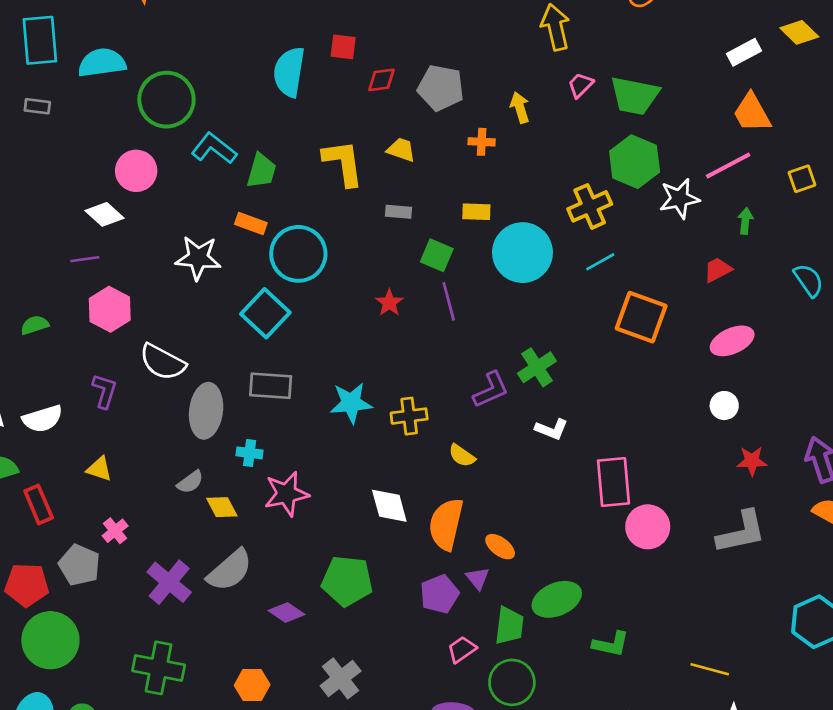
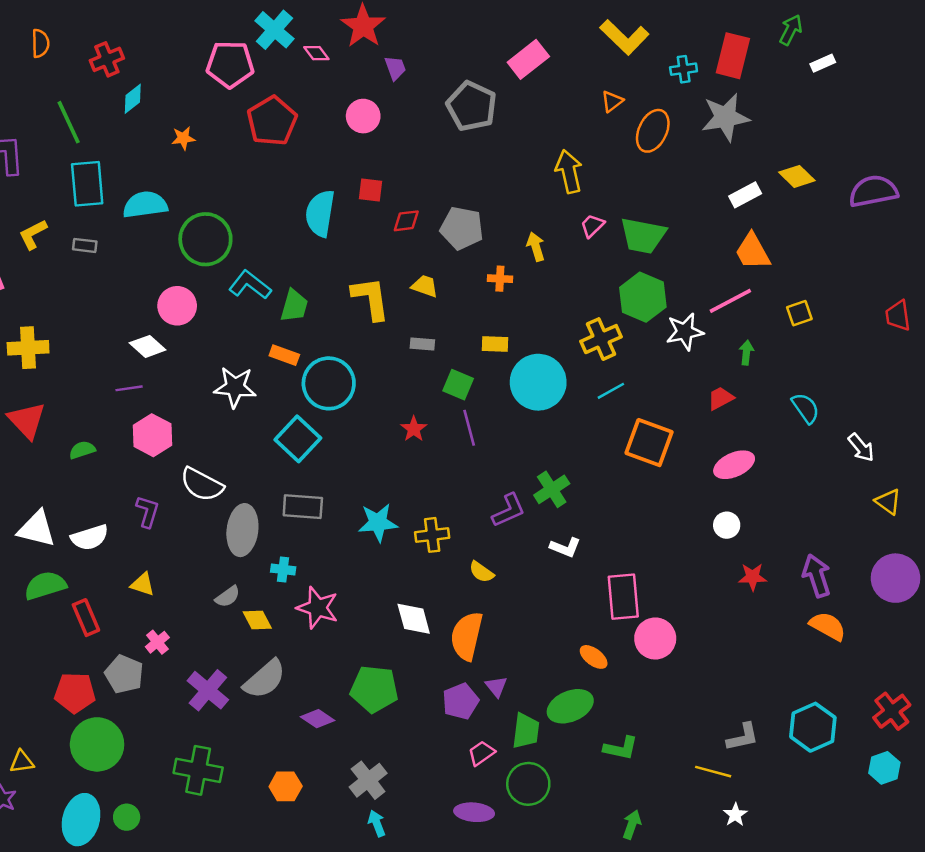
pink star: (286, 494) -> (318, 608), turned 30
gray L-shape: (741, 532) -> (743, 737), moved, size x0.7
orange ellipse: (500, 547) -> (594, 657), moved

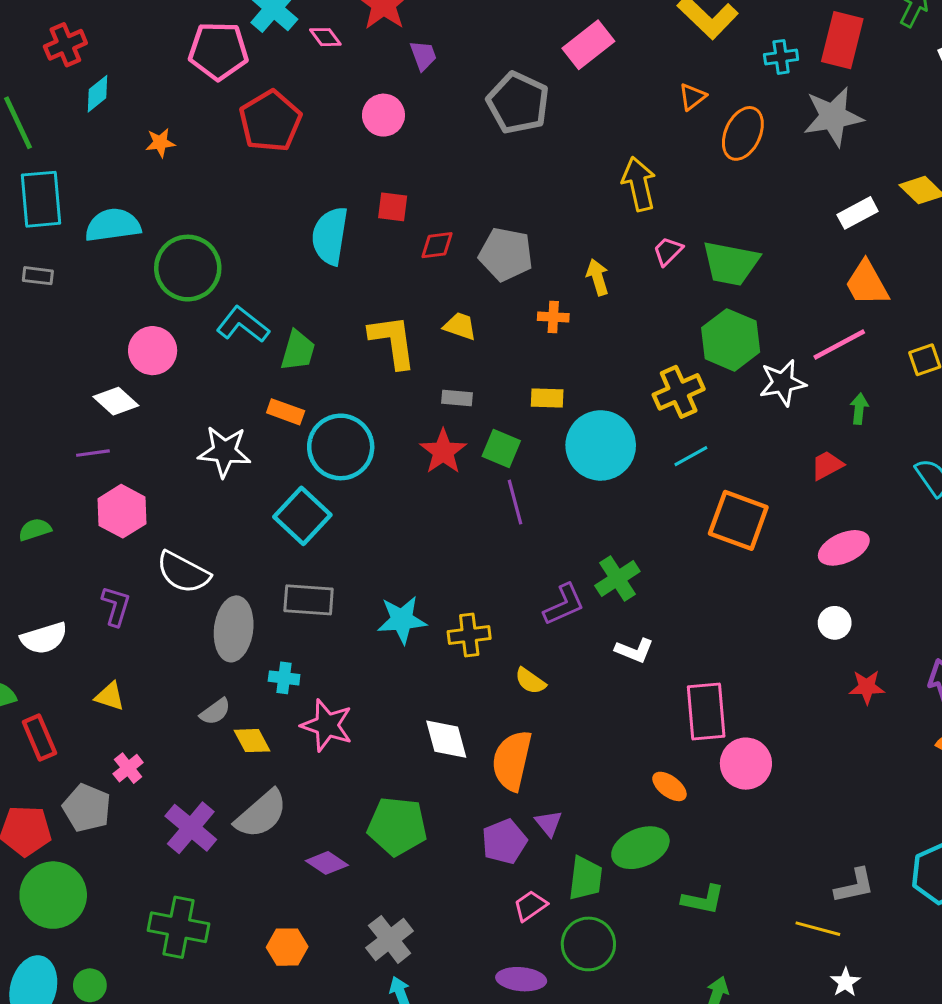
red star: (414, 429) -> (443, 452), moved, size x1.4

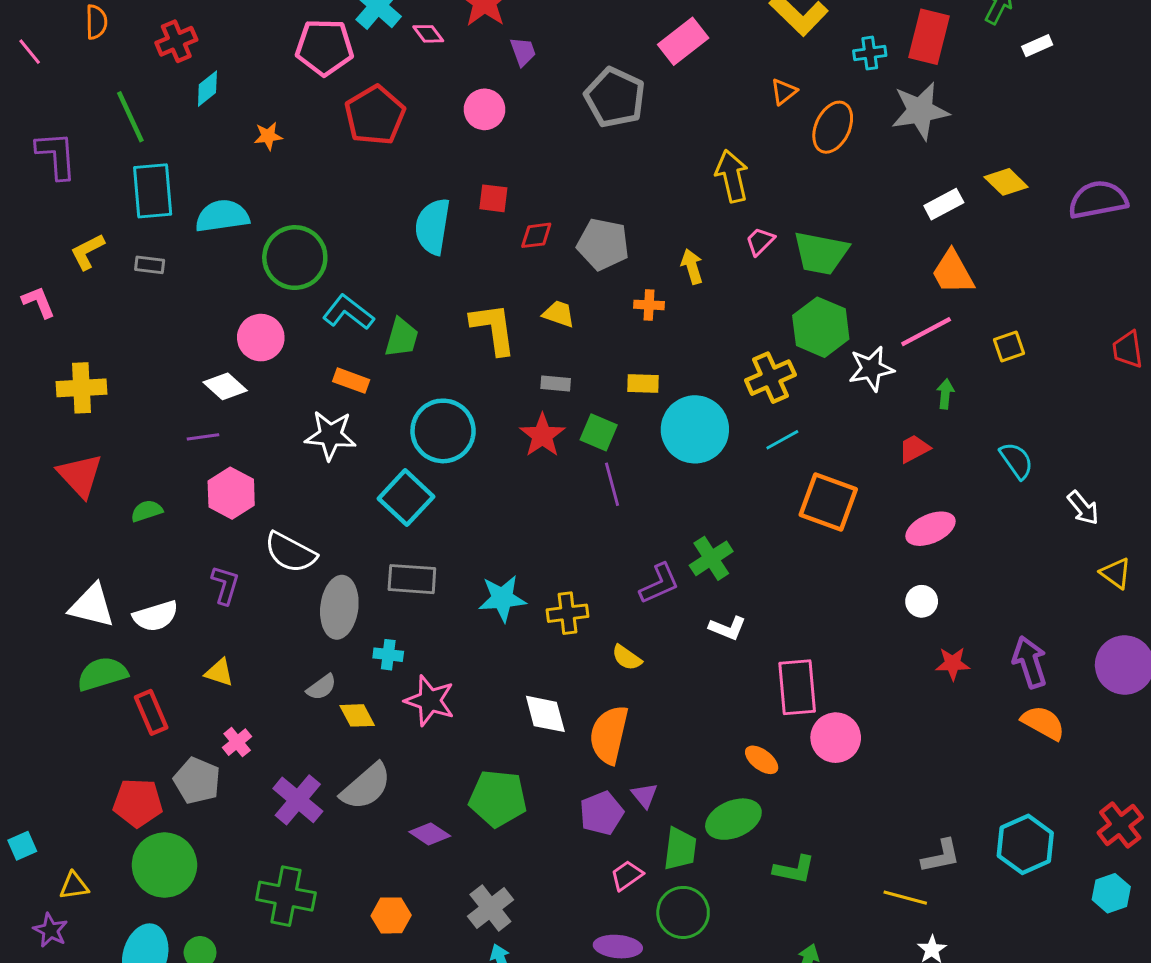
orange rectangle: (286, 412) -> (351, 381), moved

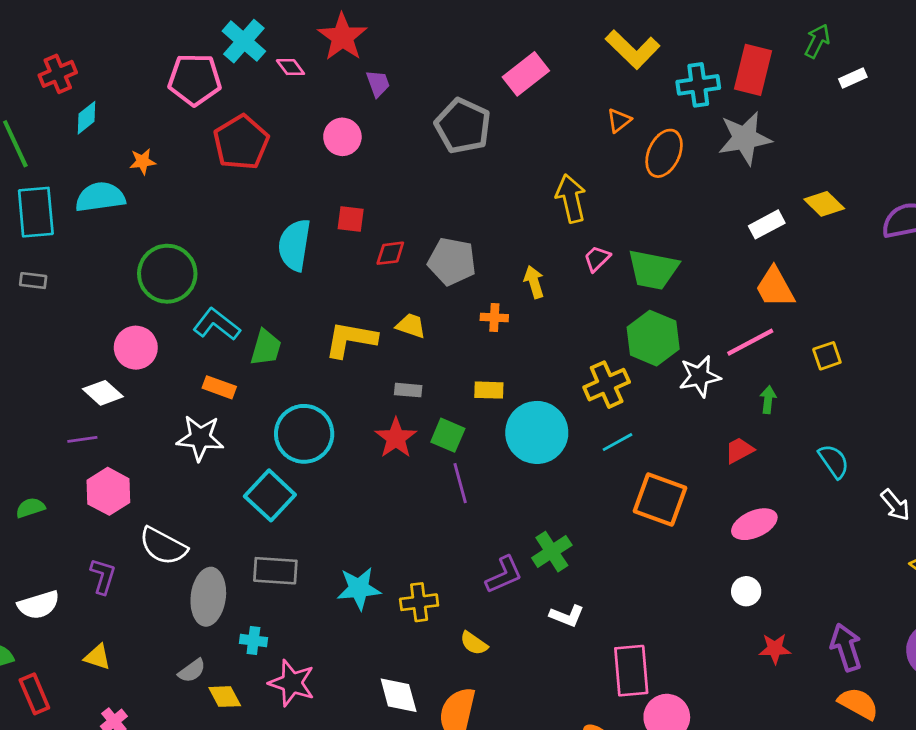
cyan cross: (870, 53) -> (698, 85), size x1.4
cyan semicircle: (222, 216) -> (100, 197), moved
yellow L-shape: (493, 329) -> (351, 339), turned -72

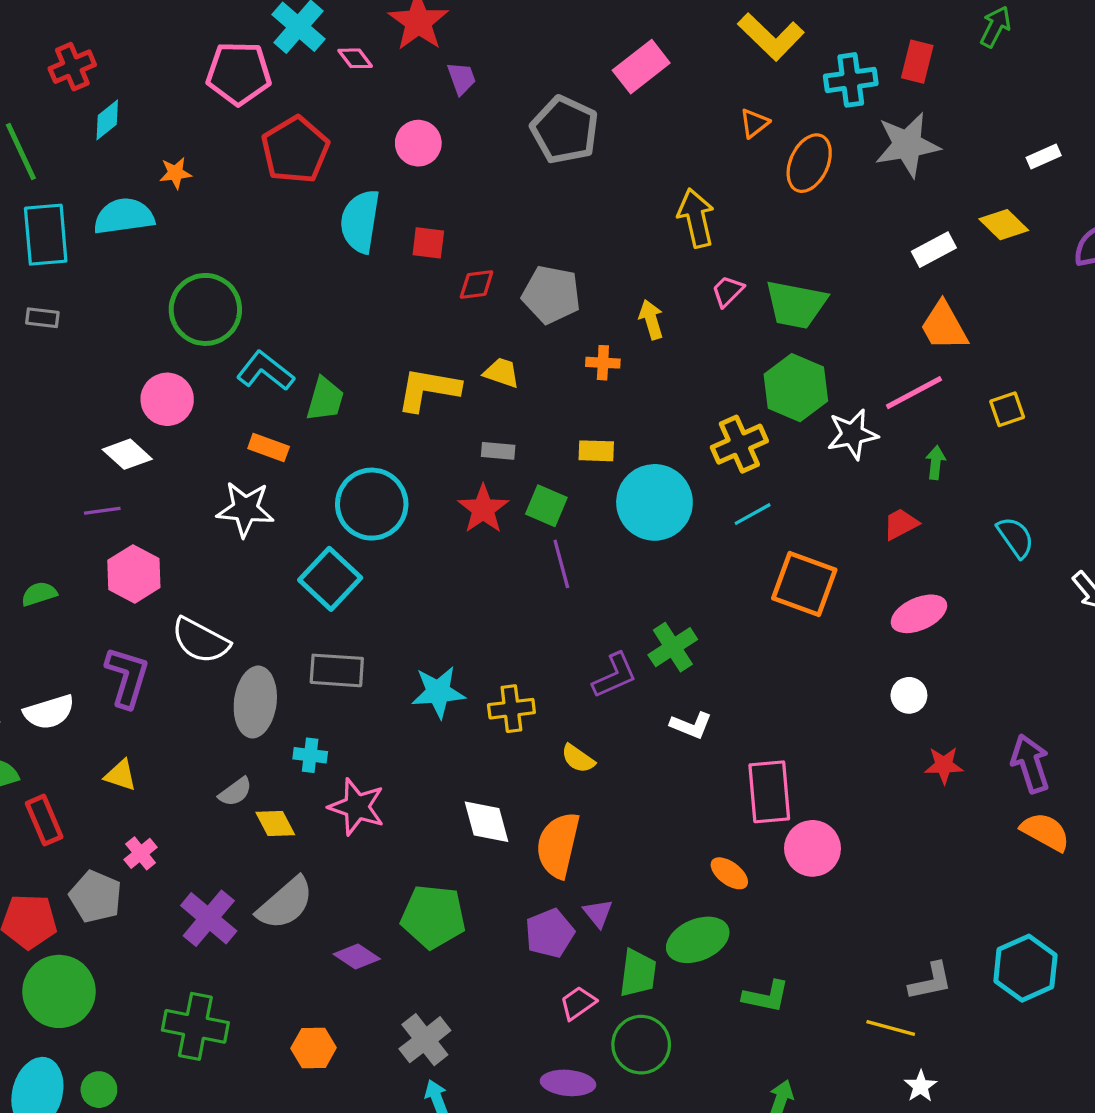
red rectangle: (753, 70) -> (917, 62), size x0.7
white rectangle: (853, 78) -> (1044, 156), moved
cyan semicircle: (295, 245) -> (360, 221), moved
purple L-shape: (103, 576) -> (127, 677), size x1.4

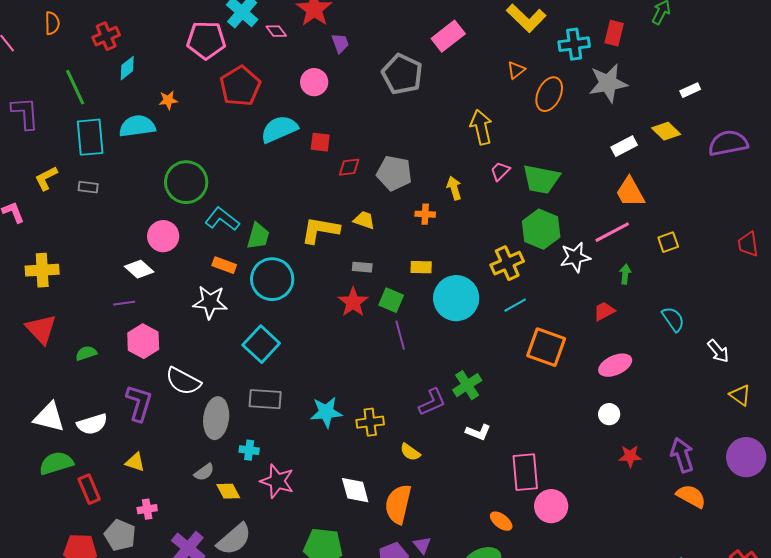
cyan semicircle: (360, 221) -> (279, 129), turned 57
cyan circle: (372, 504) -> (272, 279), moved
pink cross: (141, 853) -> (147, 509), turned 30

